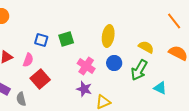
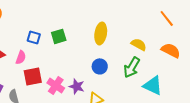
blue circle: (114, 63) -> (100, 66), moved
pink cross: (86, 66) -> (56, 85), moved
red square: (40, 79) -> (33, 76), turned 30
cyan triangle: (160, 88) -> (153, 85), size x1.5

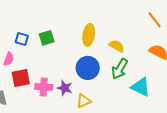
yellow semicircle: (139, 44) -> (117, 46), moved
blue circle: (100, 66) -> (88, 68), size x1.5
pink cross: (56, 85) -> (44, 87), turned -30

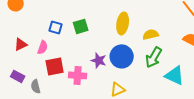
yellow semicircle: (117, 46) -> (151, 34), turned -42
purple star: (65, 88) -> (99, 60), moved

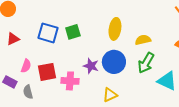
blue square: (56, 27) -> (48, 33), size x1.5
red triangle: (21, 44) -> (13, 39), moved
pink semicircle: (43, 47) -> (26, 66), moved

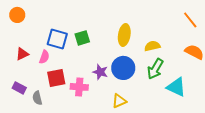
red triangle: (13, 39) -> (22, 54), moved
pink semicircle: (26, 66) -> (44, 57), moved

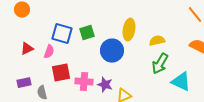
blue circle: (123, 68) -> (112, 51), moved
purple star: (100, 72) -> (105, 85), moved
purple rectangle: (19, 88) -> (24, 83), turned -40

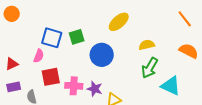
yellow ellipse: (129, 30) -> (119, 22), moved, turned 40
red triangle: (27, 49) -> (12, 64), moved

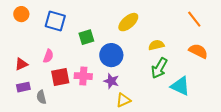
blue square: (52, 38) -> (55, 21), moved
pink cross: (74, 86) -> (83, 76), moved
purple star: (95, 89) -> (111, 81), moved

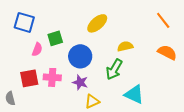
pink semicircle: (48, 56) -> (37, 49), moved
green arrow: (159, 68) -> (114, 69), moved
cyan triangle: (180, 86) -> (134, 94), moved

